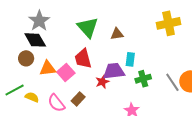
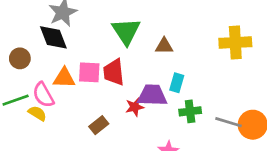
brown circle: (26, 58) -> (20, 58), moved
pink square: (66, 72) -> (89, 72), moved, turned 36
gray line: (172, 82) -> (228, 122), turned -48
pink semicircle: (56, 103) -> (43, 95), moved

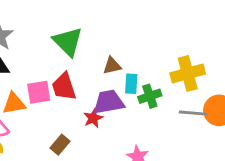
yellow cross: (235, 43) -> (188, 73), moved
brown triangle: (164, 46) -> (112, 66), moved
green cross: (190, 111) -> (150, 96), moved

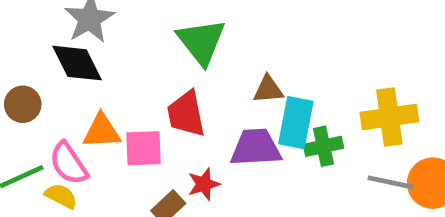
cyan rectangle: (131, 84) -> (296, 123), size x1.5
pink square: (39, 92) -> (144, 148), moved
red star: (93, 118) -> (204, 184), moved

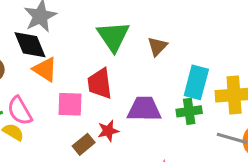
brown triangle: (268, 89) -> (157, 46), moved, turned -45
cyan rectangle: (296, 123) -> (196, 82), moved
orange triangle: (102, 131) -> (45, 69), moved, turned 32

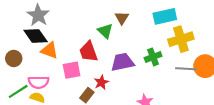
green triangle: (113, 36) -> (105, 31), moved, size x0.7
cyan rectangle: (196, 82) -> (165, 16), moved, turned 75
pink semicircle: (20, 111) -> (39, 82), turned -48

